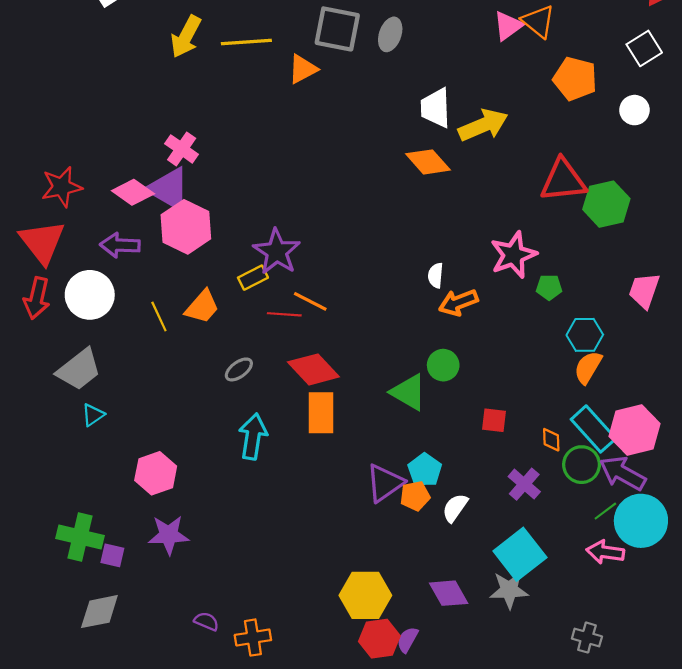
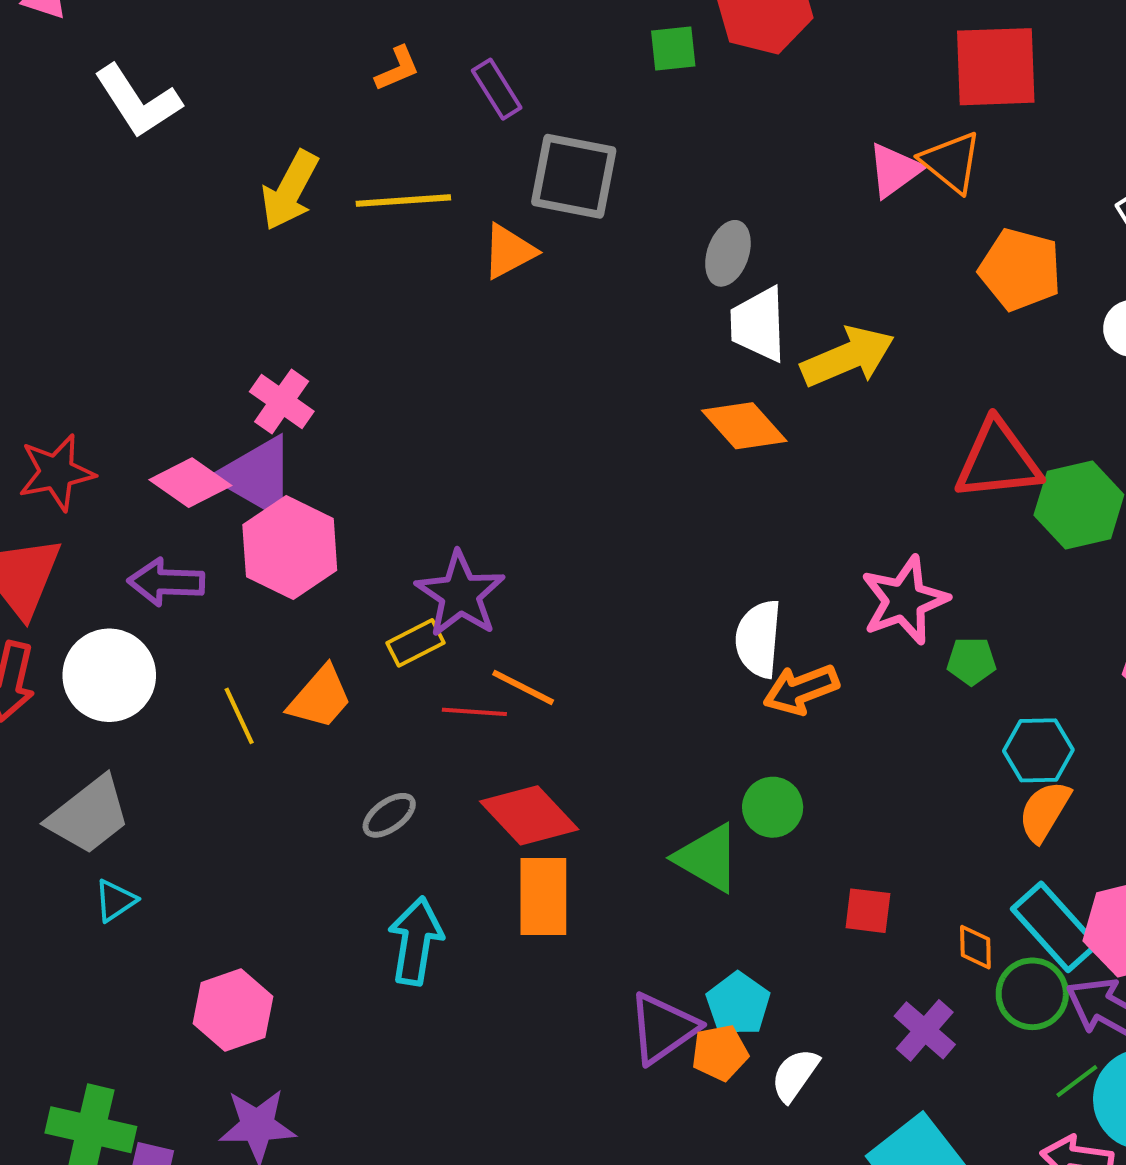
gray ellipse: (390, 34) -> (728, 253), moved
white semicircle: (436, 275) -> (758, 639), size x1.6

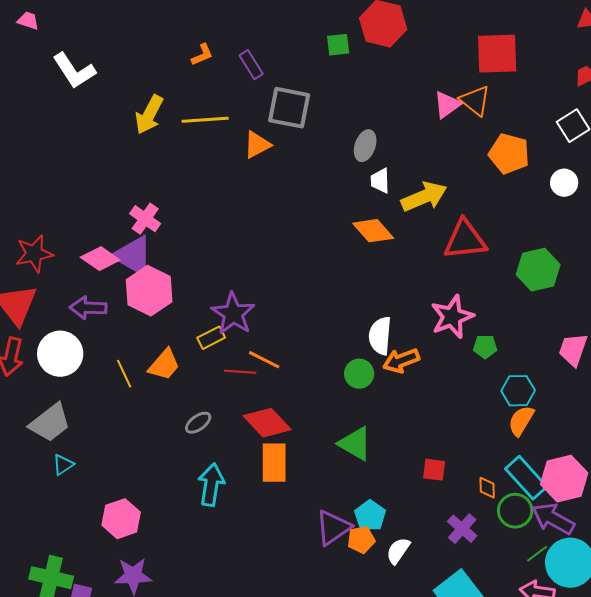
white trapezoid: (758, 324) -> (380, 181), size x0.7
red triangle: (998, 460) -> (465, 240), moved
green circle: (773, 807) -> (359, 374), moved

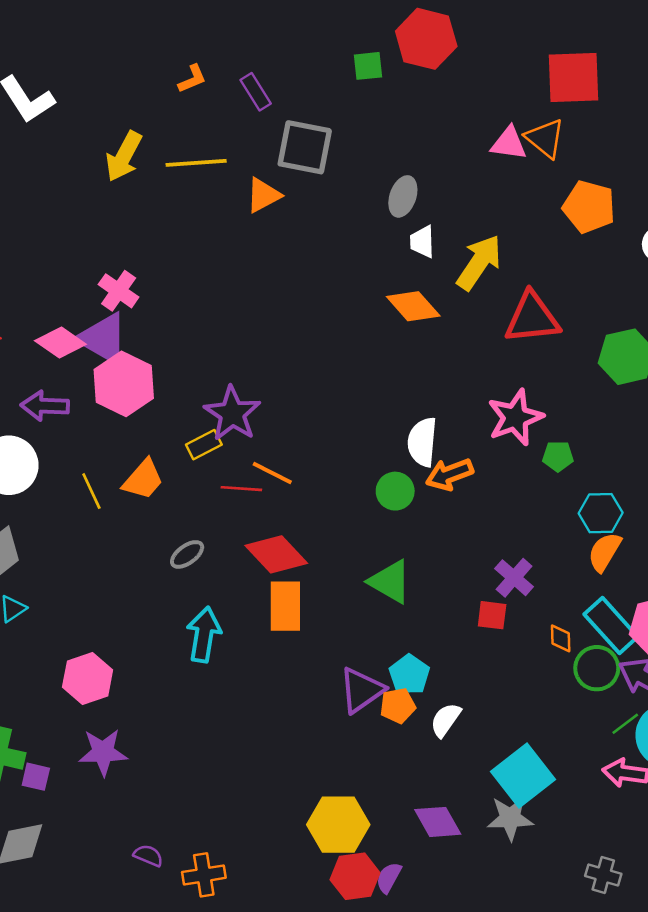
pink triangle: (447, 105) -> (509, 143), turned 44
yellow arrow: (424, 197) -> (479, 262), turned -33
purple cross: (462, 529) -> (514, 578), moved

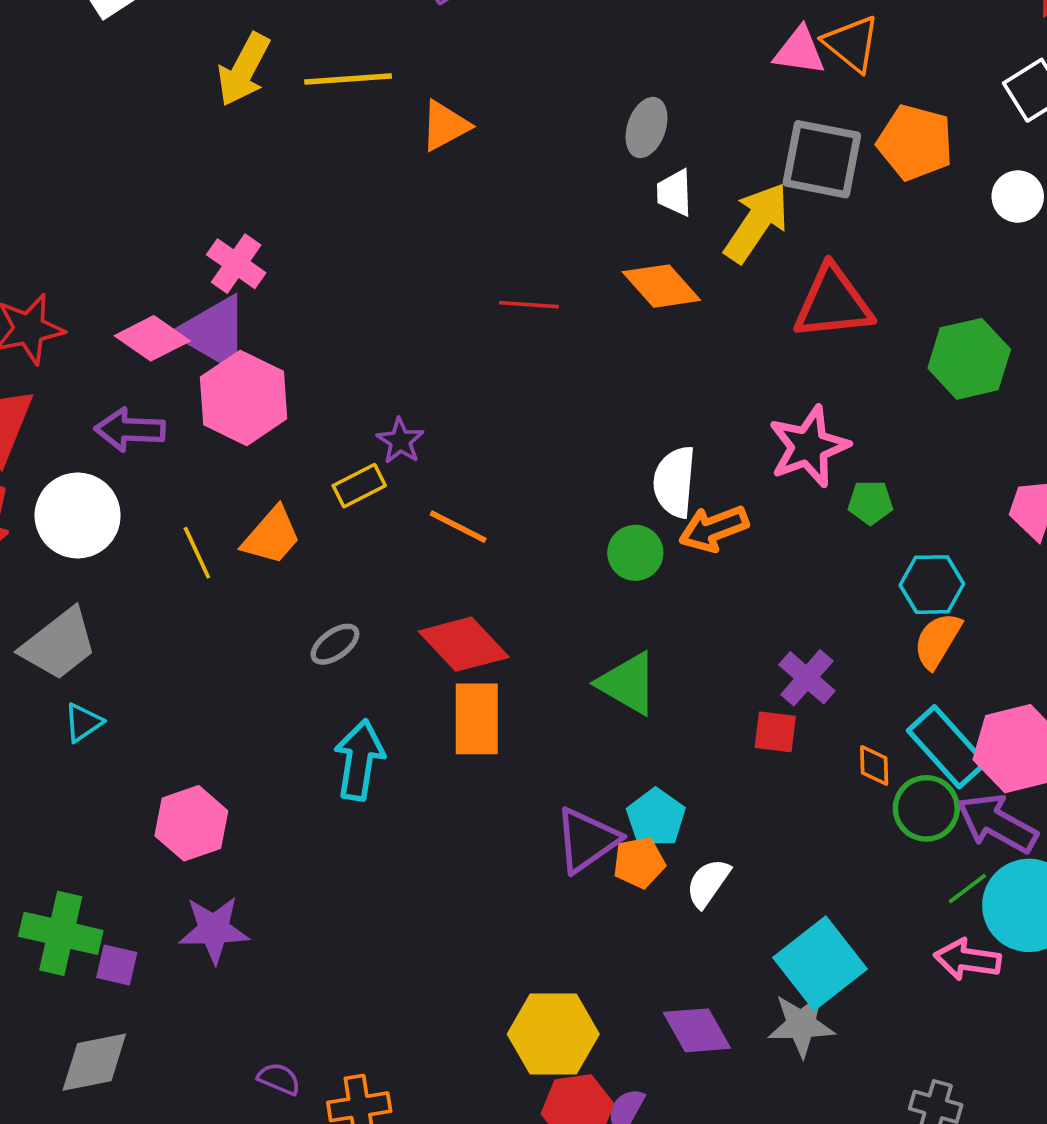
gray square: (305, 147) -> (822, 159), moved
purple star: (232, 414) -> (400, 441), size x0.6
red line: (241, 489) -> (529, 305), moved

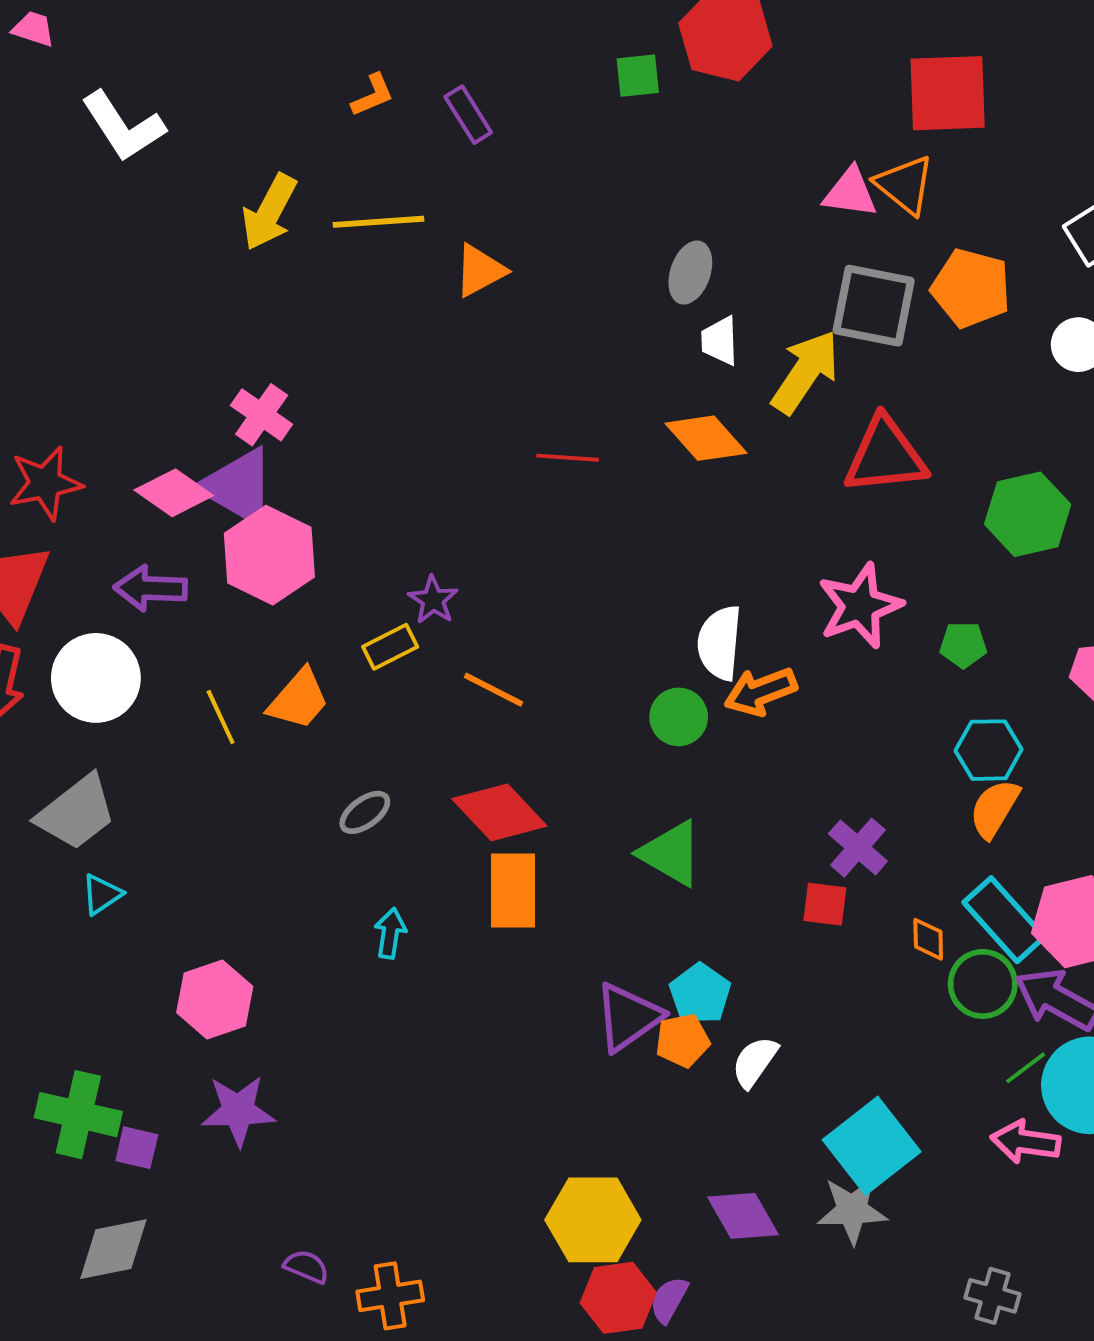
green pentagon: (870, 502) -> (963, 645), moved
cyan arrow: (359, 760) -> (390, 933), size x0.6

